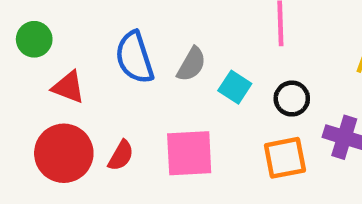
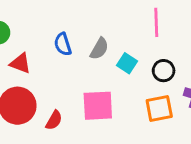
blue semicircle: (134, 58) -> (63, 44), size x0.7
red semicircle: (121, 156) -> (54, 120), moved

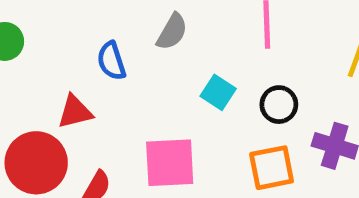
gray semicircle: (99, 49) -> (172, 32), moved
red triangle: (20, 63) -> (75, 112), moved, turned -35

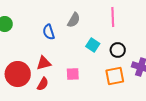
red triangle: (75, 112) -> (44, 63), moved
pink square: (170, 163) -> (73, 74), size x0.6

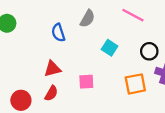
pink line: (113, 17) -> (133, 15), turned -60
black circle: (118, 50) -> (149, 51), moved
red circle: (18, 74) -> (21, 100), moved, size x0.7

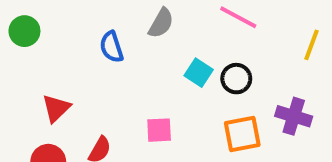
black circle: (149, 51) -> (236, 79), moved
red triangle: (52, 69) -> (56, 108), moved, turned -30

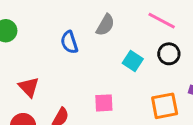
black circle: (236, 79) -> (169, 54), moved
red triangle: (56, 108) -> (29, 87), turned -30

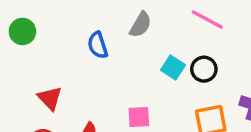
black circle: (169, 54) -> (204, 69), moved

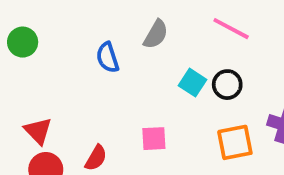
red triangle: (50, 98) -> (38, 131), moved

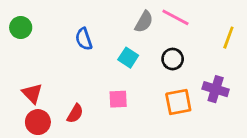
gray semicircle: (156, 34) -> (144, 22), moved
cyan square: (192, 83) -> (128, 58), moved

